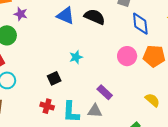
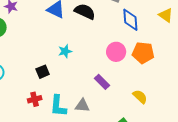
purple rectangle: (105, 92) -> (102, 82), moved
red cross: (47, 106) -> (35, 99), turned -32

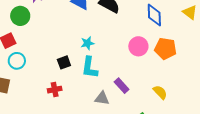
purple rectangle: (102, 82) -> (122, 86), moved
cyan L-shape: (58, 106) -> (90, 68), moved

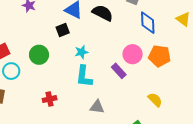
green circle: (20, 16) -> (39, 55), moved
black square: (64, 62) -> (63, 30), moved
purple rectangle: (122, 86) -> (119, 71), moved

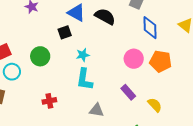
purple rectangle: (119, 71) -> (128, 92), moved

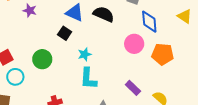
black square: (65, 32) -> (65, 33), turned -32
pink circle: (134, 59) -> (134, 44), moved

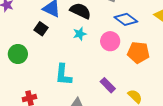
blue diamond: (149, 22) -> (126, 19), turned -50
cyan star: (85, 54) -> (80, 34), moved

